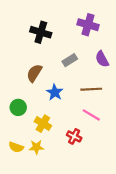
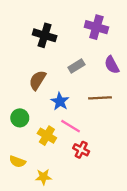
pink line: (91, 115) -> (71, 126), moved
yellow star: (36, 147) -> (43, 177), moved

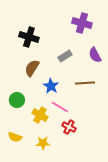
black cross: (45, 35) -> (29, 37), moved
yellow star: (43, 177) -> (43, 143), moved

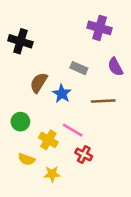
black cross: (29, 37) -> (20, 41), moved
gray rectangle: (65, 56) -> (79, 68), turned 56
blue star: (51, 86) -> (62, 94), moved
yellow semicircle: (15, 137) -> (26, 159), moved

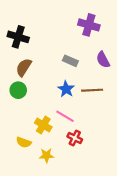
brown semicircle: (39, 83) -> (24, 67), moved
blue star: (62, 94) -> (66, 89), moved
green circle: (20, 122) -> (18, 90), moved

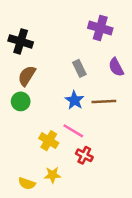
gray rectangle: (70, 61) -> (79, 68), turned 40
yellow semicircle: (24, 142) -> (27, 183), moved

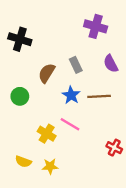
brown semicircle: (27, 76) -> (47, 73), moved
red cross: (84, 155) -> (114, 148), moved
yellow semicircle: (27, 183) -> (23, 162), moved

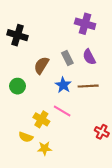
purple semicircle: (111, 64) -> (89, 57), moved
yellow semicircle: (23, 162) -> (26, 137), moved

